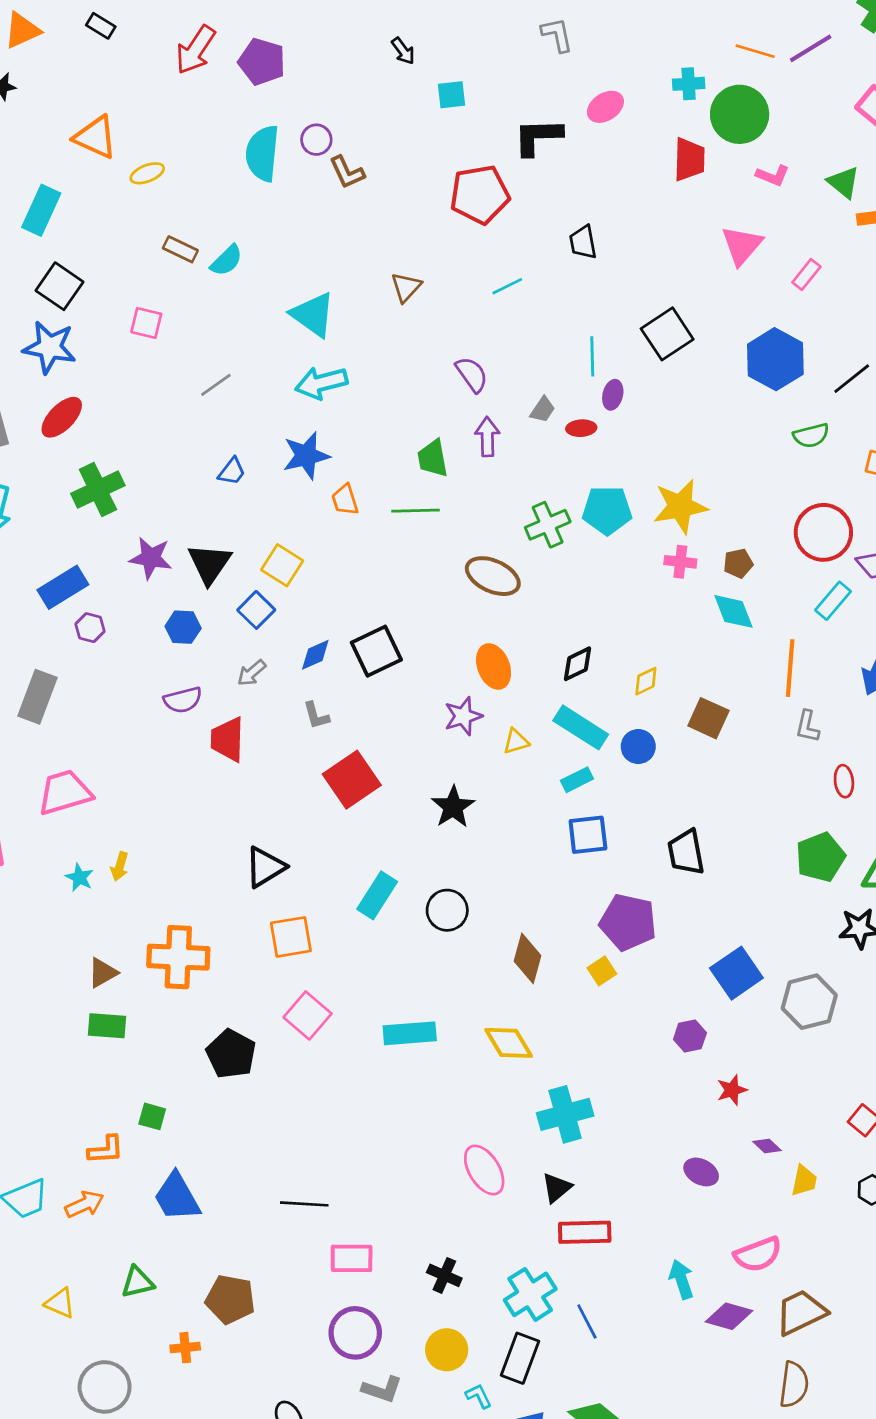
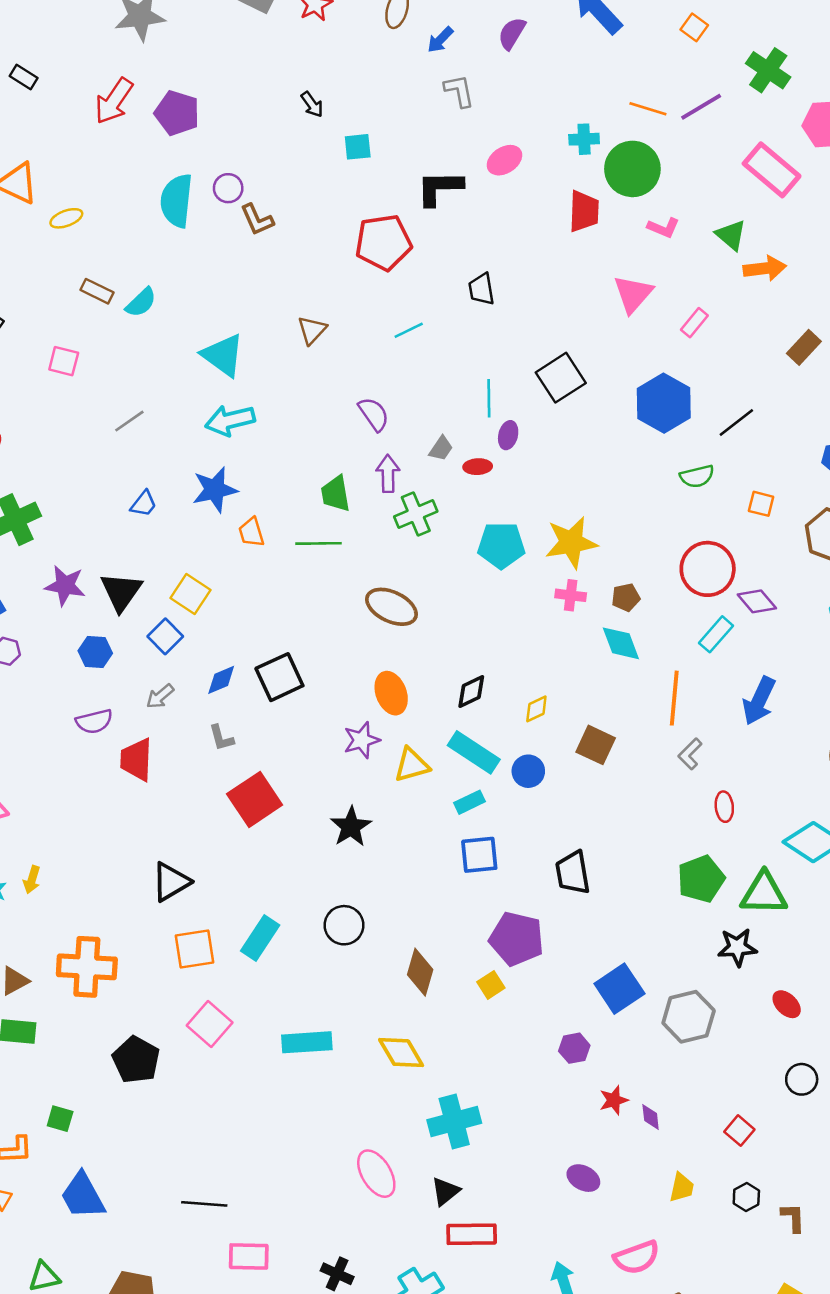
green cross: (548, 525) -> (416, 514), moved
gray L-shape: (807, 726) -> (690, 754), turned 32
yellow triangle: (516, 741) -> (412, 765), size x1.4
cyan rectangle: (377, 895) -> (260, 938), moved
purple diamond: (767, 1146) -> (651, 1117), moved, turned 40

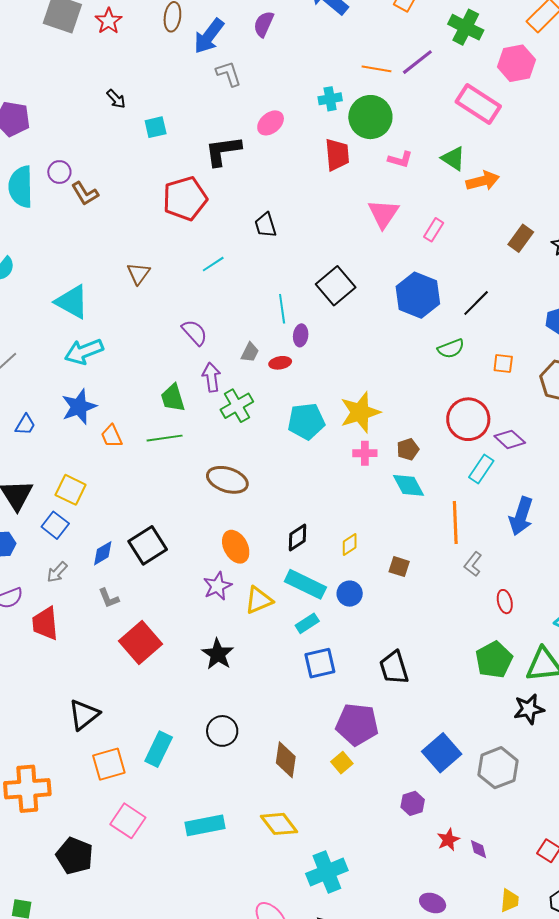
blue arrow: (440, 40) -> (209, 36), size x1.6
brown square: (596, 745) -> (399, 567), size x0.7

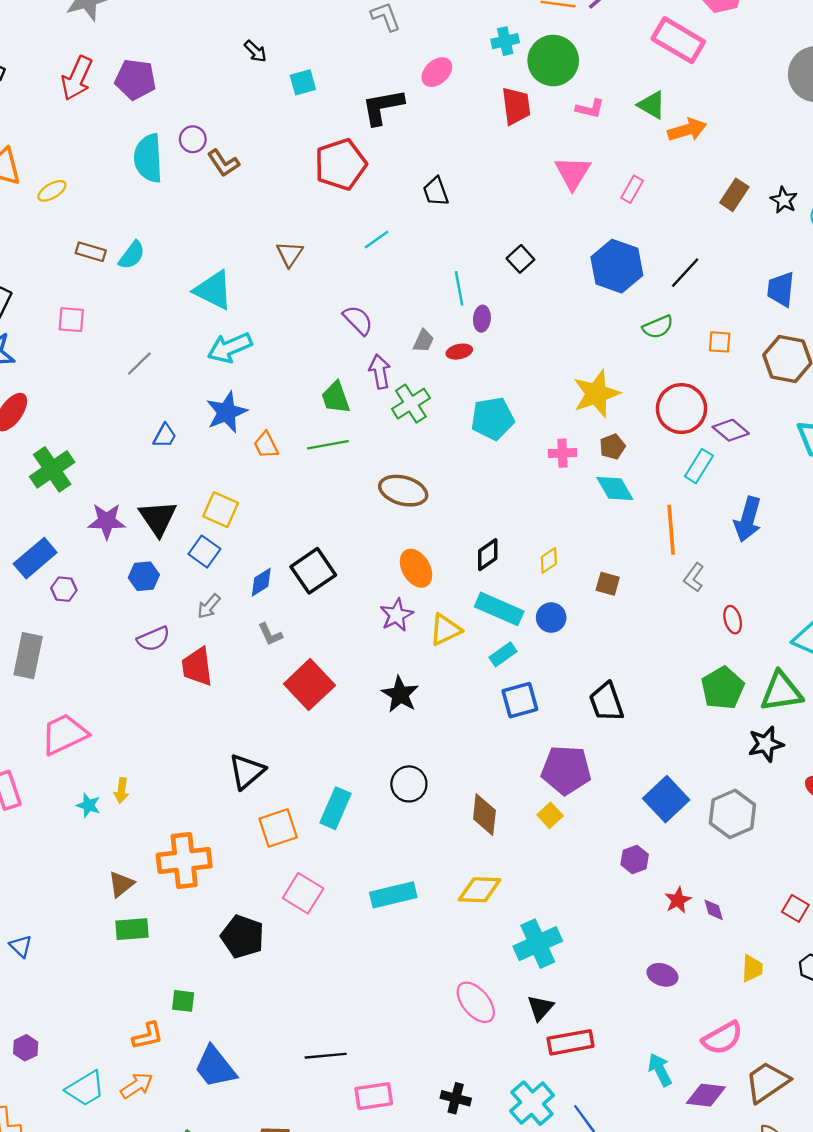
black square: (336, 286) -> (520, 259), size x0.6
yellow star: (360, 412) -> (596, 394), moved
yellow diamond: (279, 824) -> (480, 890), turned -48

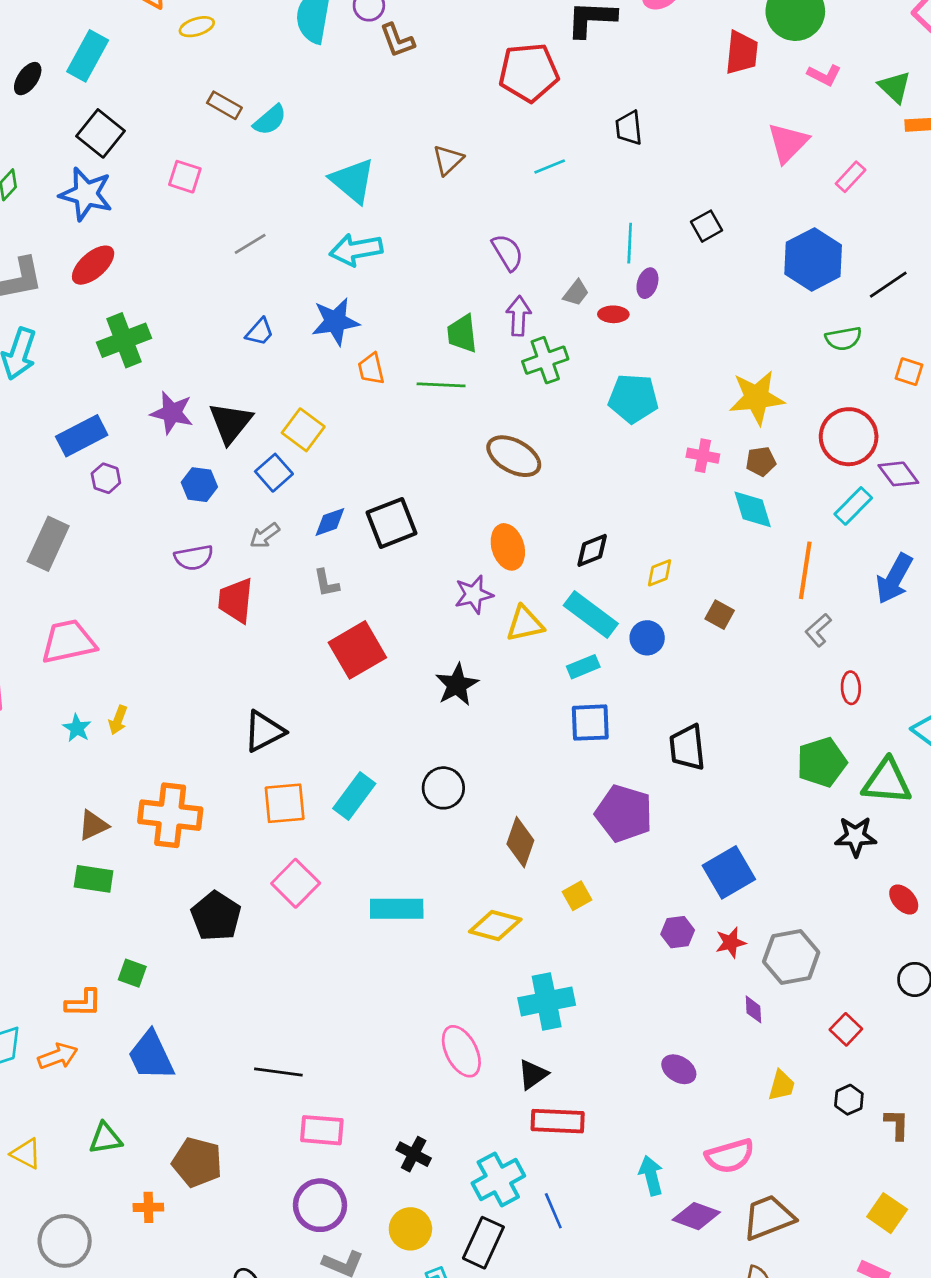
gray hexagon: (732, 814) -> (791, 957), moved
yellow square: (550, 815) -> (577, 896), moved
red star: (678, 900) -> (731, 943), moved

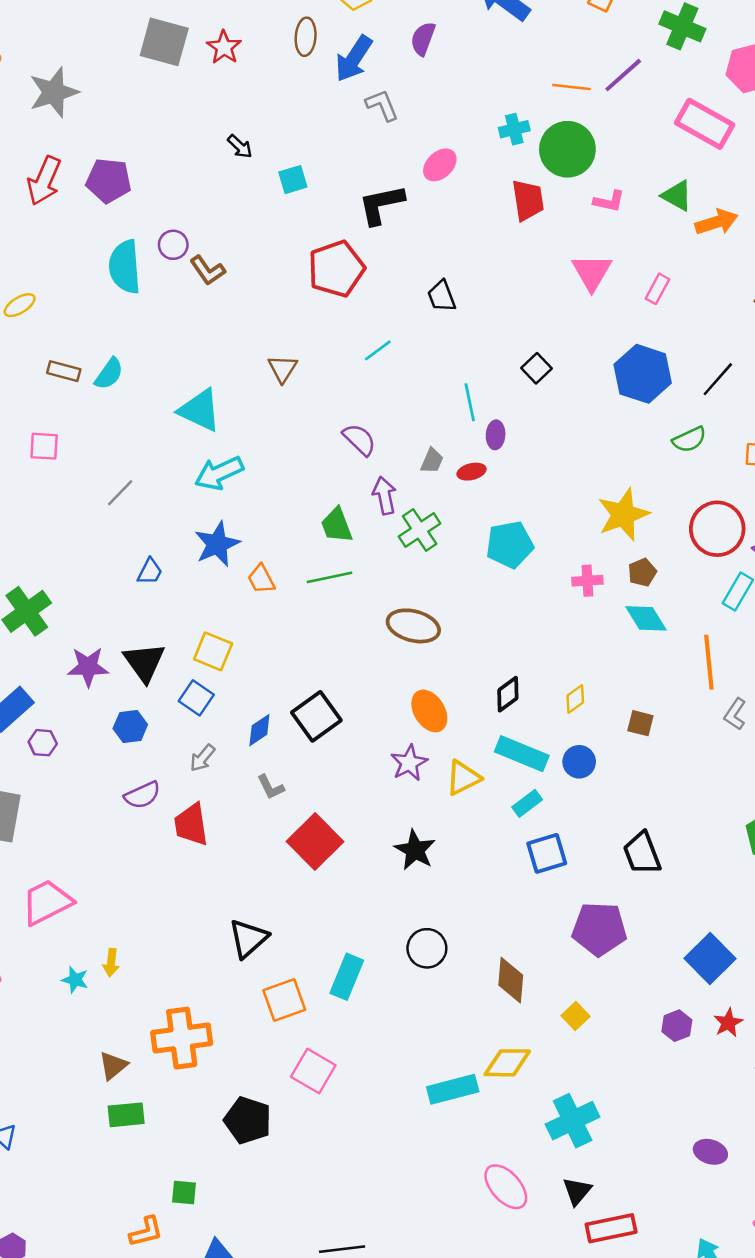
cyan rectangle: (397, 909) -> (453, 1089), moved

